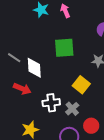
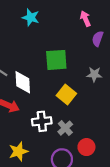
pink arrow: (65, 11) -> (85, 19), moved
yellow square: (81, 85) -> (66, 95), moved

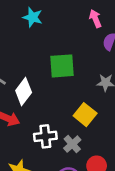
white diamond: (23, 82) -> (24, 92), turned 40
yellow square: (66, 95) -> (85, 115), moved

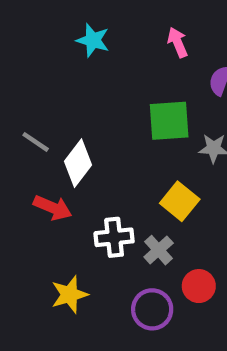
pink arrow: (95, 19) -> (178, 42), moved
green square: (62, 66) -> (169, 121), moved

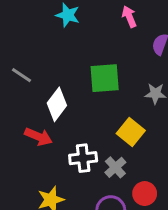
green square: (169, 121) -> (105, 78), moved
gray line: (36, 142) -> (22, 75), moved

